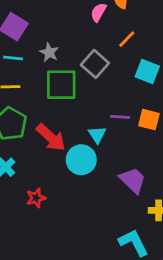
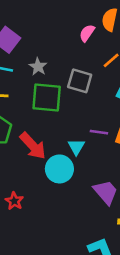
gray square: (95, 64) -> (80, 81), turned -30
red star: (36, 198) -> (14, 201), turned -30

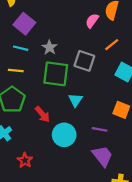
purple line: (99, 132) -> (100, 129), moved
red arrow: (33, 146) -> (42, 114), size x0.7
cyan triangle: (76, 147) -> (75, 100), moved

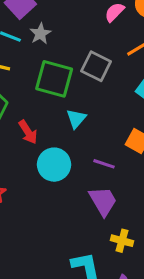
gray star: (50, 47) -> (40, 34), moved

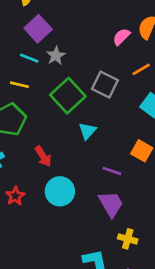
green square: (54, 79) -> (68, 96), turned 32
red arrow: (28, 132) -> (43, 156), moved
cyan circle: (54, 165) -> (60, 191), moved

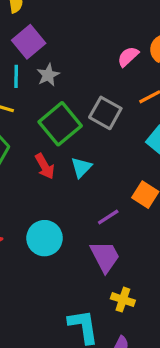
cyan line: (29, 58) -> (16, 76), turned 66
red arrow: (43, 156) -> (45, 166), moved
purple line: (112, 171) -> (108, 217), turned -54

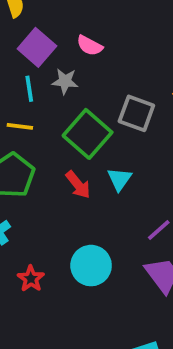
pink semicircle: (128, 57) -> (90, 46), moved, turned -100
gray star: (48, 75) -> (65, 81), turned -30

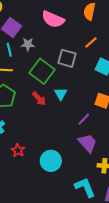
pink semicircle: (90, 46) -> (53, 19), moved, size x1.6
cyan circle: (91, 266) -> (51, 161), moved

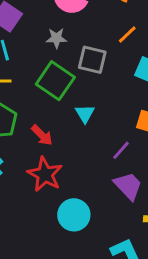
gray star: (28, 44) -> (56, 38), moved
red arrow: (39, 99) -> (42, 135), moved
red star: (18, 150) -> (45, 174), moved, size x1.6

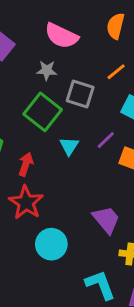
red arrow: (42, 135) -> (26, 164), turned -120
purple line: (121, 150) -> (106, 140), moved

